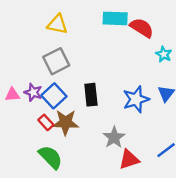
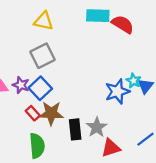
cyan star: (164, 54) -> (134, 81), moved
black rectangle: (91, 95) -> (75, 129), moved
green semicircle: (50, 157) -> (37, 146), turned 40

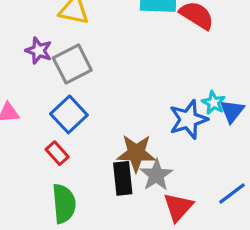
purple star: (21, 85) -> (39, 51), moved
brown star: (51, 113) -> (136, 153), moved
red triangle: (111, 148) -> (178, 207), turned -30

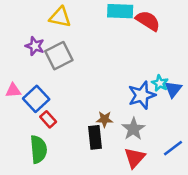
blue square: (69, 114) -> (36, 99), moved
brown star: (136, 153) -> (105, 119), size x0.6
gray star: (156, 175) -> (133, 129), moved
green semicircle: (64, 204) -> (38, 149), moved

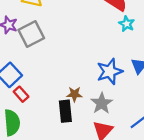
cyan star: (160, 83) -> (127, 24), moved

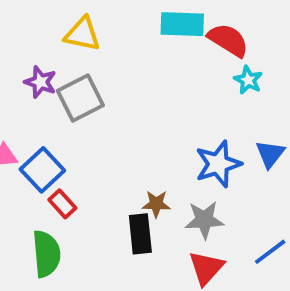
gray star: (102, 103) -> (204, 220), turned 30

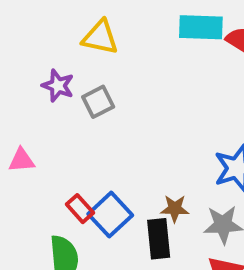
gray square: (80, 98) -> (98, 102), size x0.7
blue square: (42, 170) -> (110, 215), moved

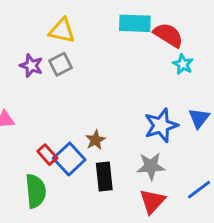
gray square: (98, 102) -> (60, 64), moved
brown star: (175, 209) -> (95, 140), moved, turned -30

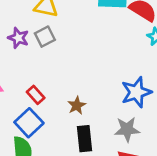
red rectangle: (47, 155) -> (36, 95), moved
blue square: (69, 159) -> (29, 123), moved

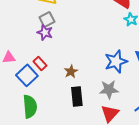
purple star: (18, 38) -> (45, 32), moved
blue square: (29, 123) -> (27, 75), moved

